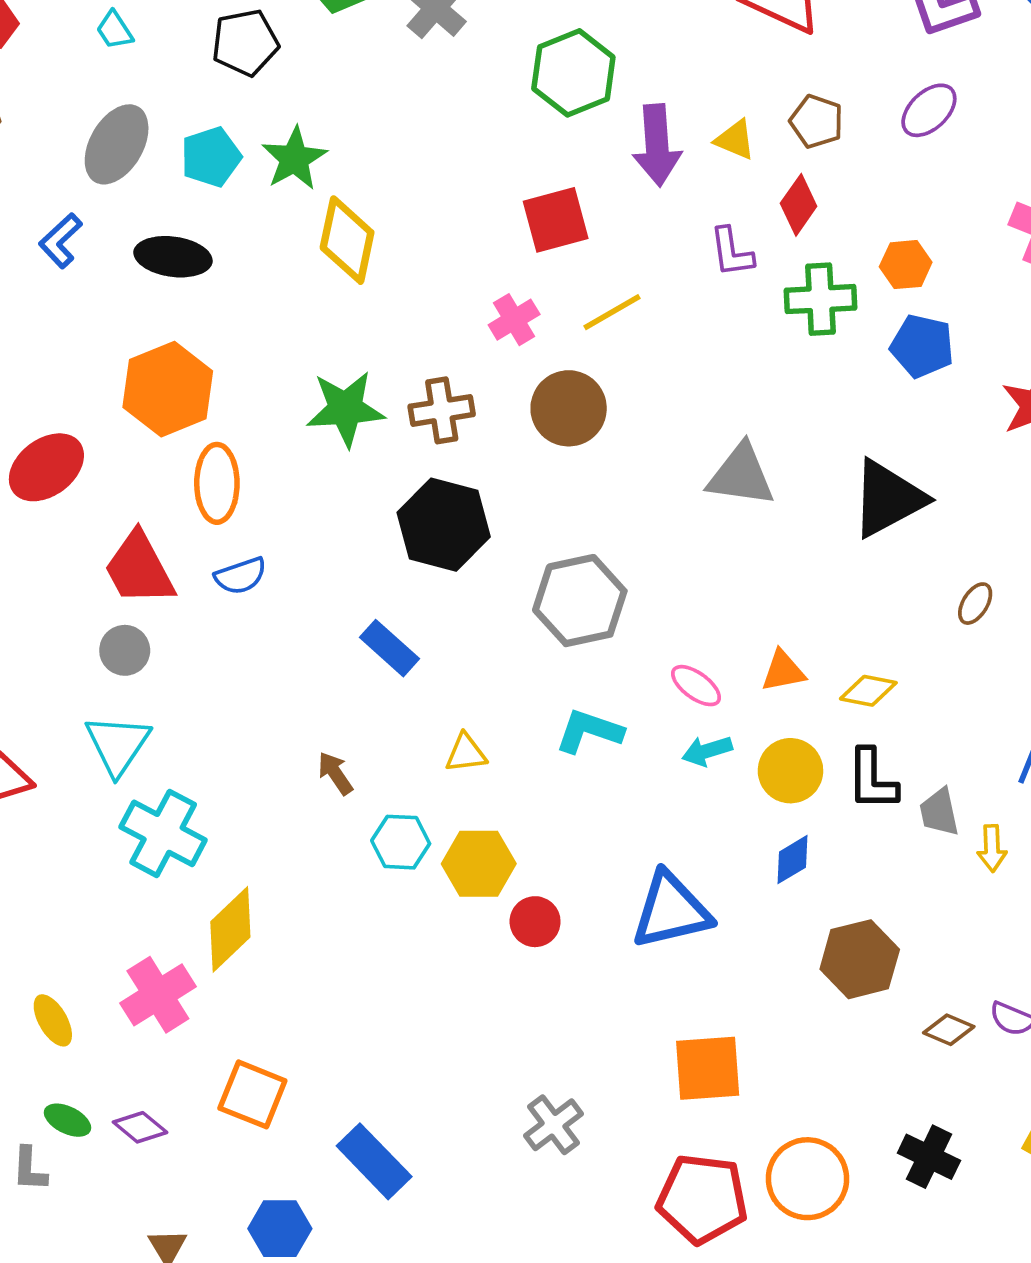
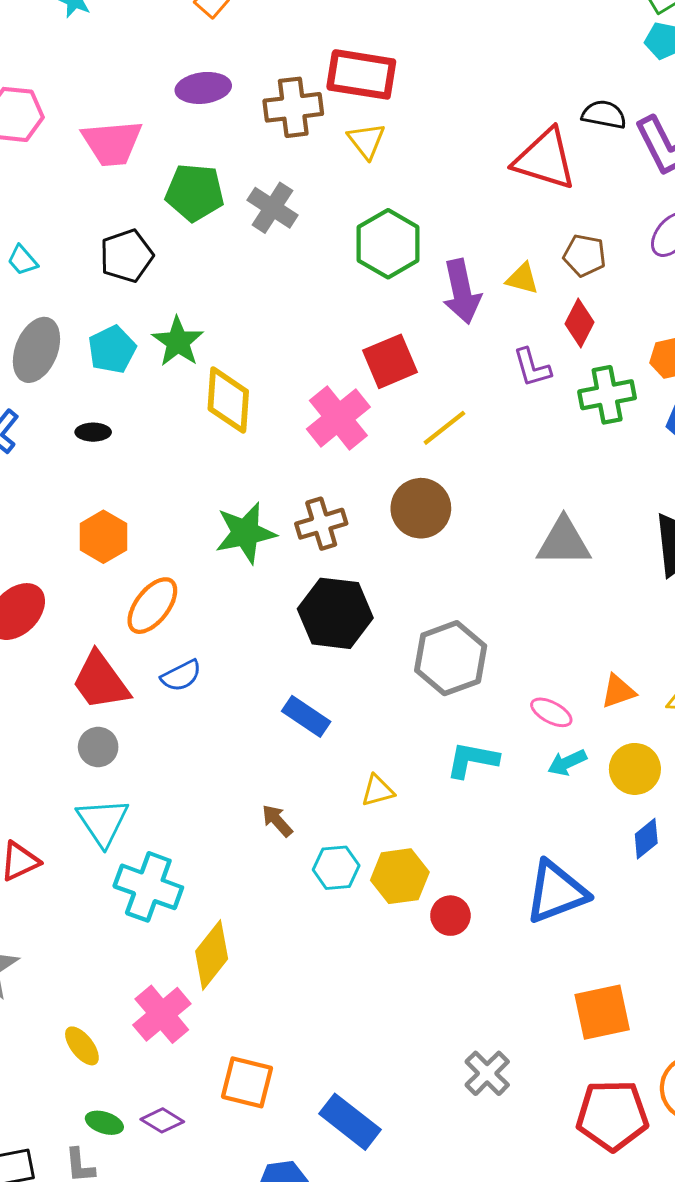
black ellipse: (173, 257) -> (93, 432), size x0.6
pink cross: (514, 320) -> (338, 418), moved, size x1.6
orange hexagon: (168, 389) -> (103, 537), size x0.7
orange ellipse: (217, 483) -> (152, 606), turned 46

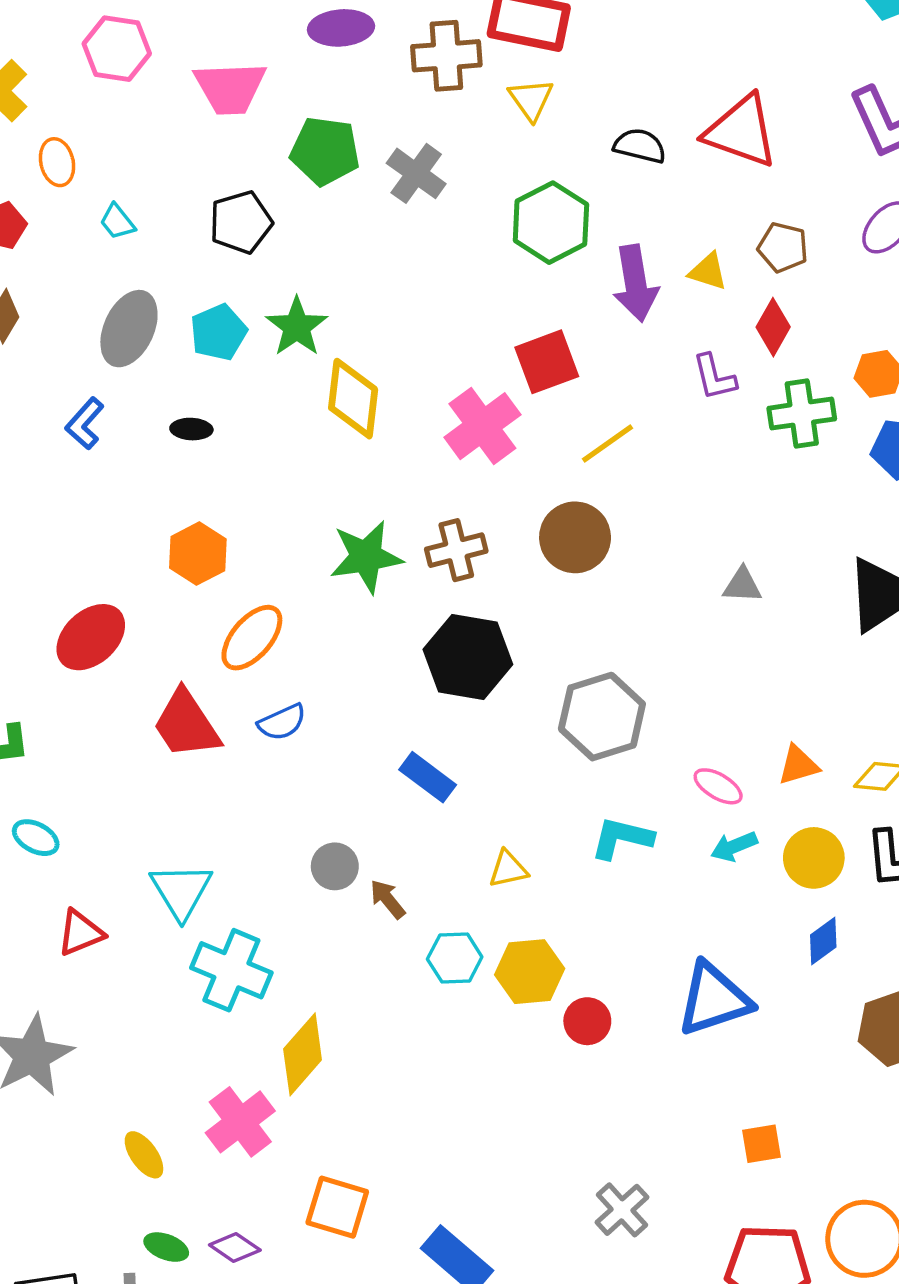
black semicircle: (604, 115) -> (640, 146), moved
gray triangle: (564, 542) -> (742, 585), size x0.6
gray circle: (98, 747) -> (335, 866), moved
orange square: (602, 1012) -> (762, 1144), size x0.6

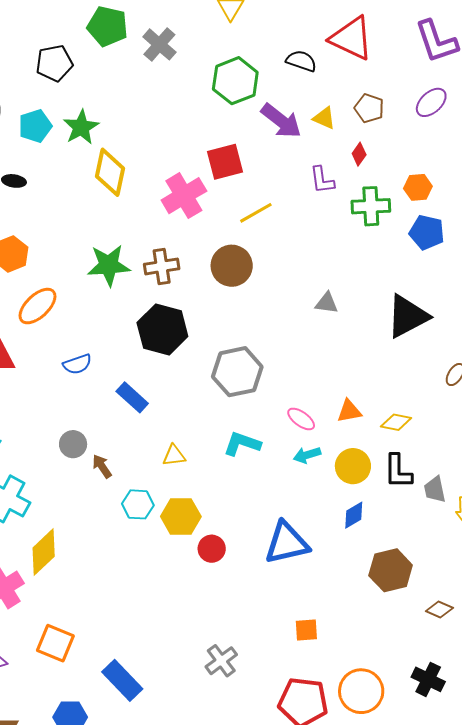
black semicircle: (640, 146) -> (301, 61), moved
purple arrow: (635, 283) -> (281, 121), turned -48
red diamond: (773, 327) -> (359, 154), size x0.7
blue semicircle: (282, 722) -> (77, 364), moved

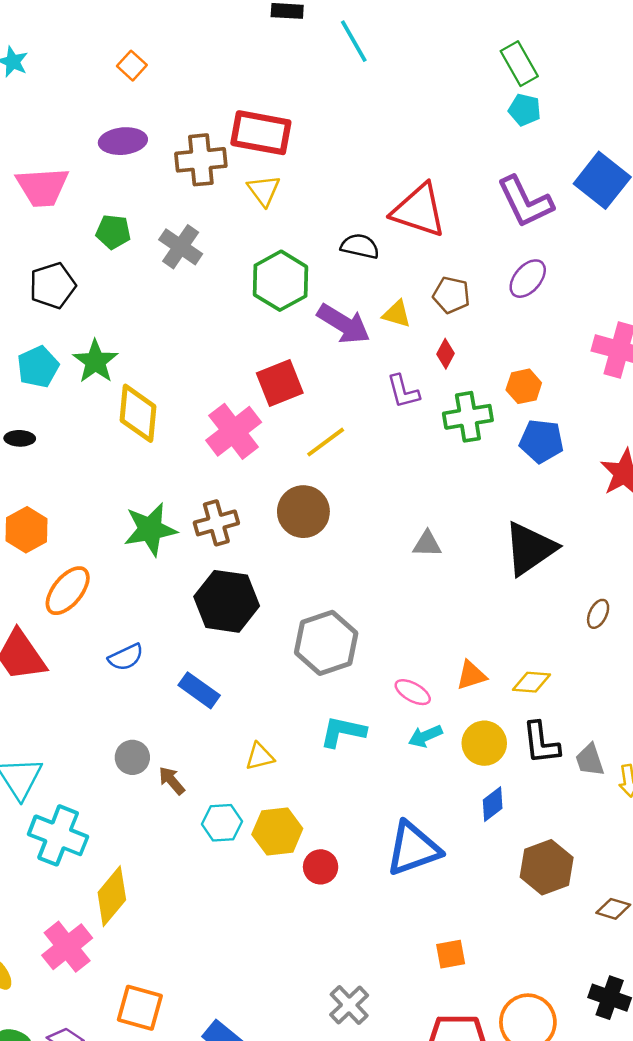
green pentagon: (107, 26) -> (113, 232), size x0.7

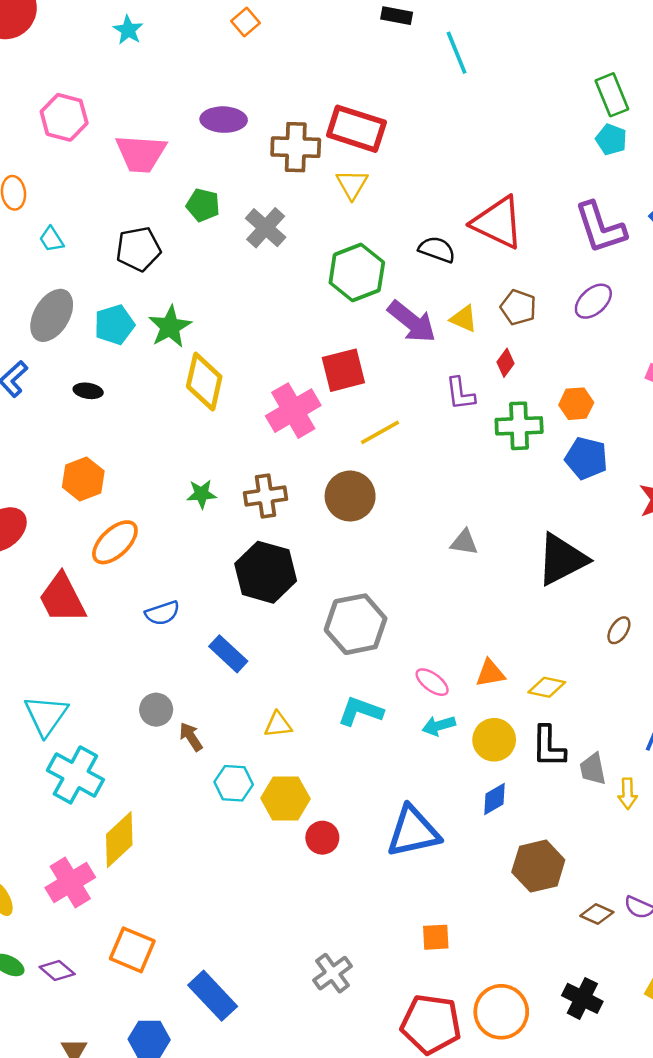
orange square: (132, 66) -> (246, 22), moved
green star: (150, 529) -> (201, 494), size x0.6

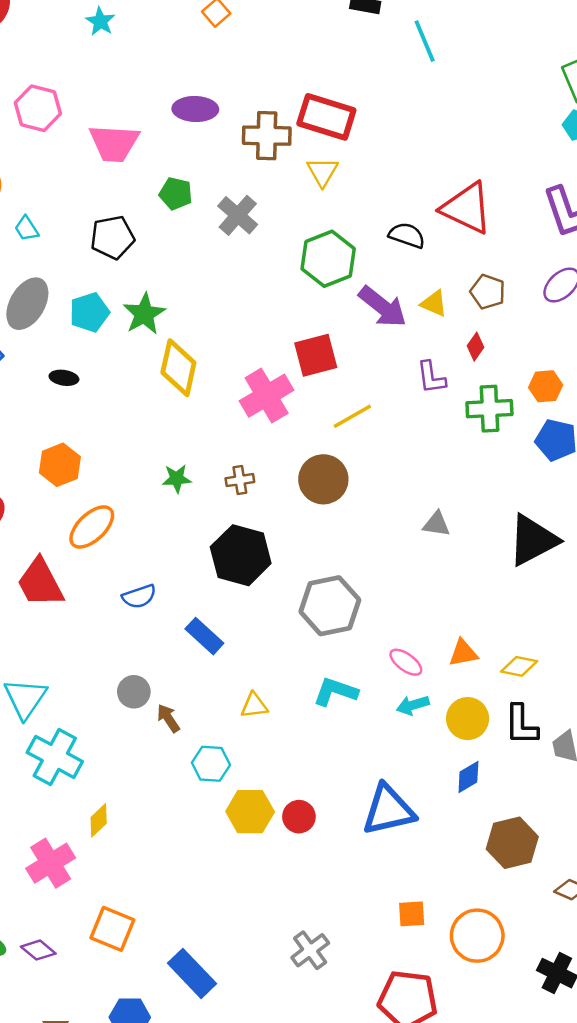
brown cross: (265, 496) -> (240, 480), size x0.7
yellow hexagon: (285, 798) -> (250, 812), moved
yellow diamond: (119, 840) -> (99, 820), size x0.6
orange circle: (501, 1012) -> (477, 936), moved

